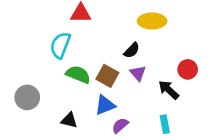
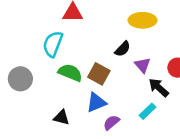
purple triangle: (138, 73) -> (142, 65), moved
gray circle: (27, 97) -> (20, 79), moved
cyan rectangle: (165, 124) -> (147, 111), moved, turned 56

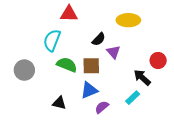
black semicircle: (123, 49) -> (99, 39), moved
purple triangle: (142, 65) -> (114, 52), moved
brown square: (99, 74) -> (91, 66), turned -30

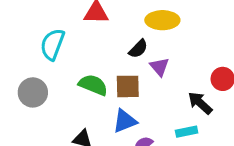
yellow ellipse: (128, 20) -> (162, 20), moved
cyan semicircle: (52, 40) -> (52, 44), moved
cyan rectangle: (133, 98) -> (187, 132), turned 32

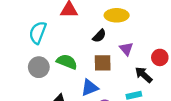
purple triangle: (159, 67) -> (126, 49), moved
brown square: (128, 86) -> (103, 63), moved
gray circle: (33, 92) -> (39, 67), moved

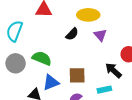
purple triangle: (126, 49) -> (100, 35), moved
brown square: (103, 63) -> (77, 75), moved
blue triangle: (90, 88) -> (51, 83), moved

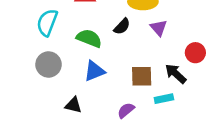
green semicircle: (42, 58) -> (89, 38), moved
brown square: (77, 75) -> (142, 76), moved
blue triangle: (51, 83) -> (94, 71), moved

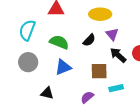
black semicircle: (122, 26) -> (89, 40), moved
black arrow: (176, 74) -> (118, 55), moved

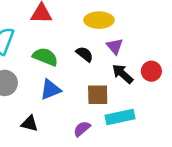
black semicircle: (89, 40) -> (85, 54), turned -96
cyan rectangle: (116, 88) -> (120, 117), size x1.5

